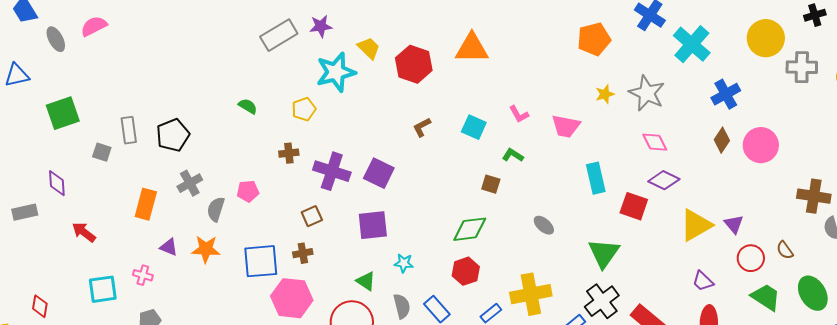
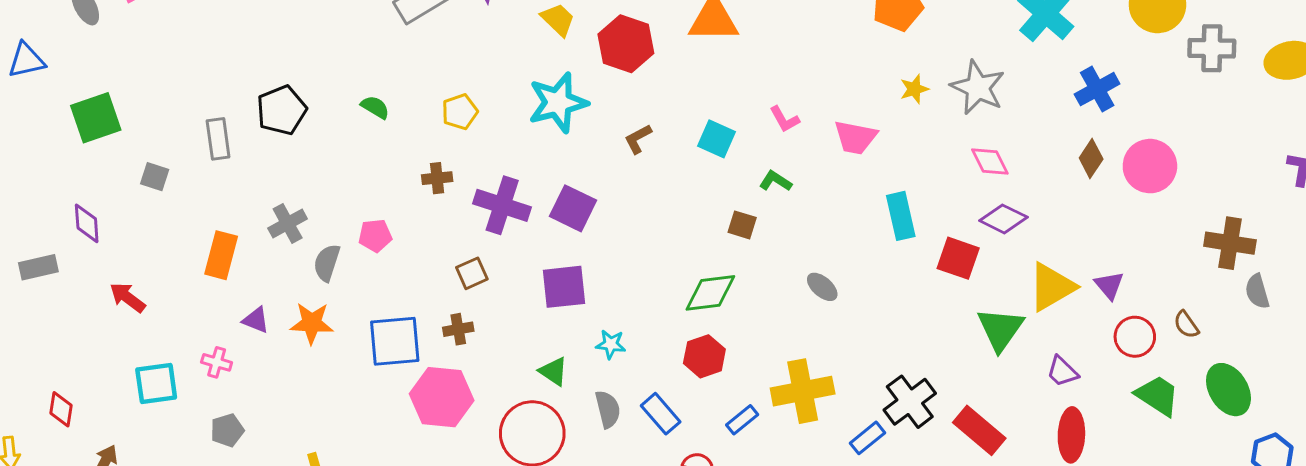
cyan star: (336, 72) -> (558, 103), moved
gray rectangle: (129, 130) -> (218, 139), moved
black pentagon: (173, 135) -> (282, 110), moved
green triangle: (604, 253) -> (1000, 329), moved

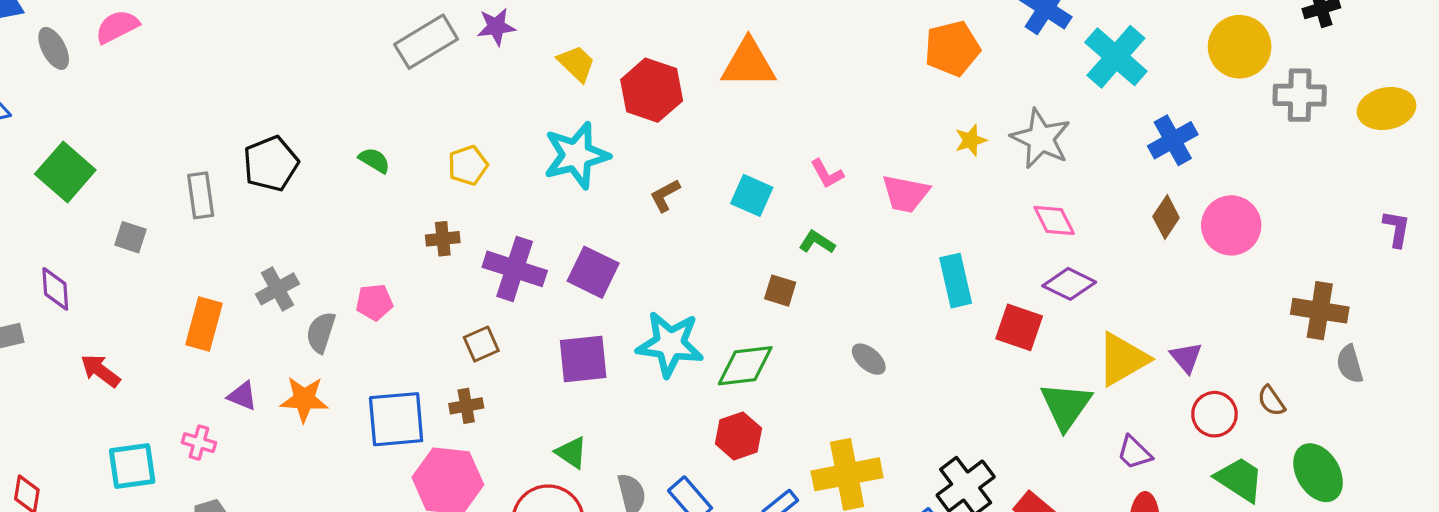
green square: (96, 118) -> (65, 172), turned -30
cyan star: (611, 344) -> (670, 344), moved, size x2.0

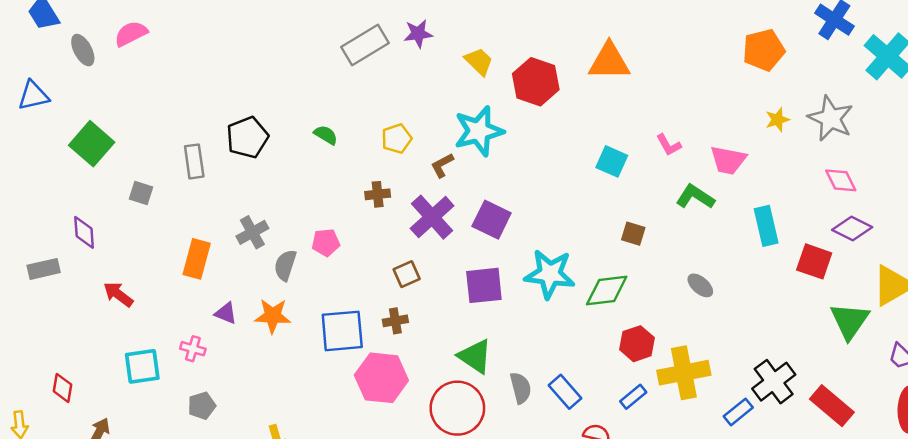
brown L-shape: (665, 195) -> (442, 165), moved
green L-shape: (817, 242) -> (695, 197), moved, size x1.4
purple cross: (515, 269) -> (432, 217), turned 30
red hexagon: (738, 436) -> (637, 344), moved
green triangle: (571, 453) -> (475, 356), size x1.4

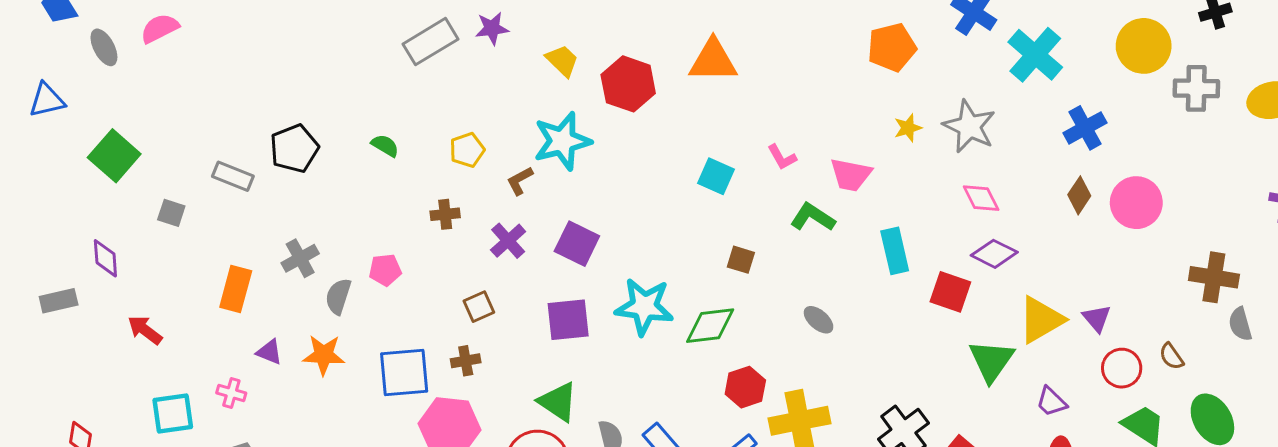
gray rectangle: (194, 161) -> (233, 176), turned -60
purple cross: (432, 217) -> (508, 241), size x0.7

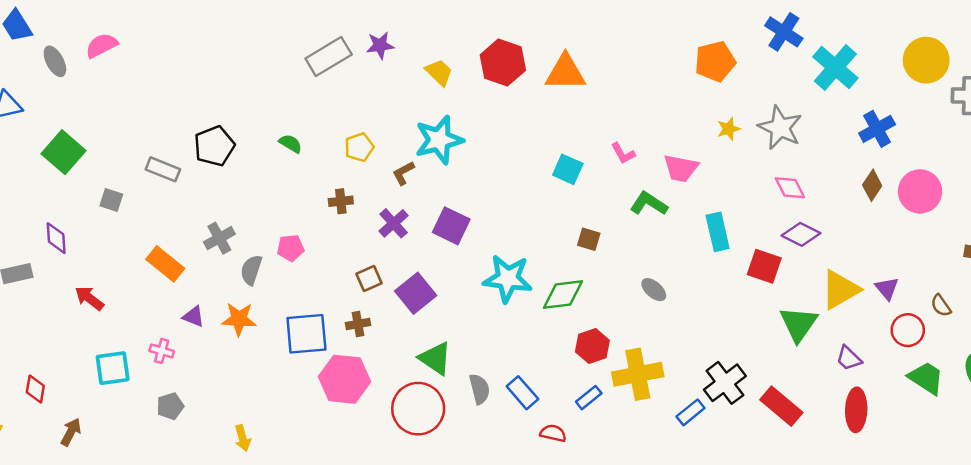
red hexagon: (628, 84) -> (503, 63), moved
orange rectangle: (236, 289) -> (165, 264), turned -66
purple square: (568, 320) -> (416, 293), moved, turned -33
brown semicircle: (1171, 356) -> (941, 306), moved

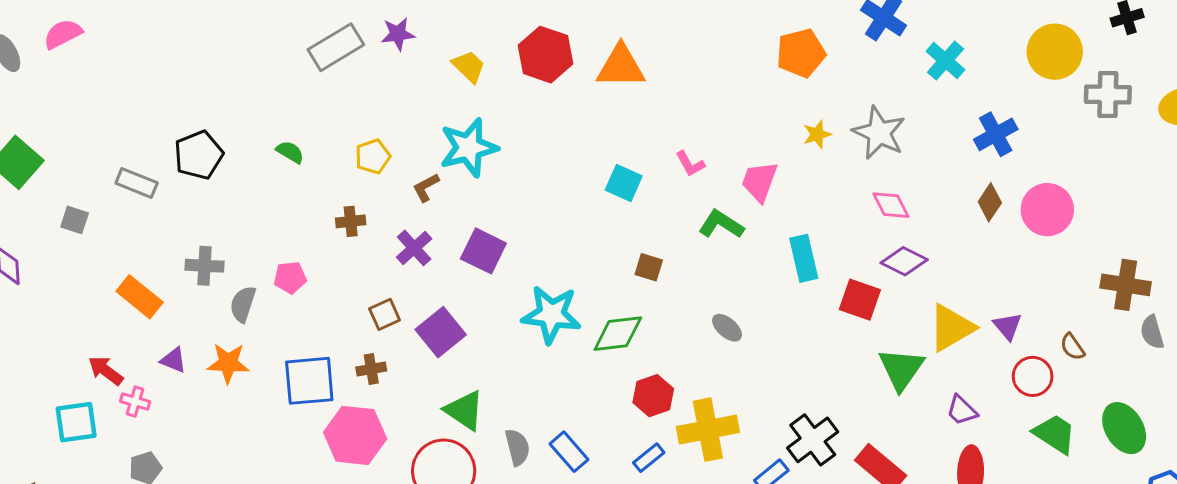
cyan cross: (835, 67) -> (945, 61), size x0.7
pink trapezoid: (681, 168) -> (760, 182), turned 99
gray cross: (219, 238) -> (204, 266), turned 32
red arrow: (89, 298) -> (106, 370), moved

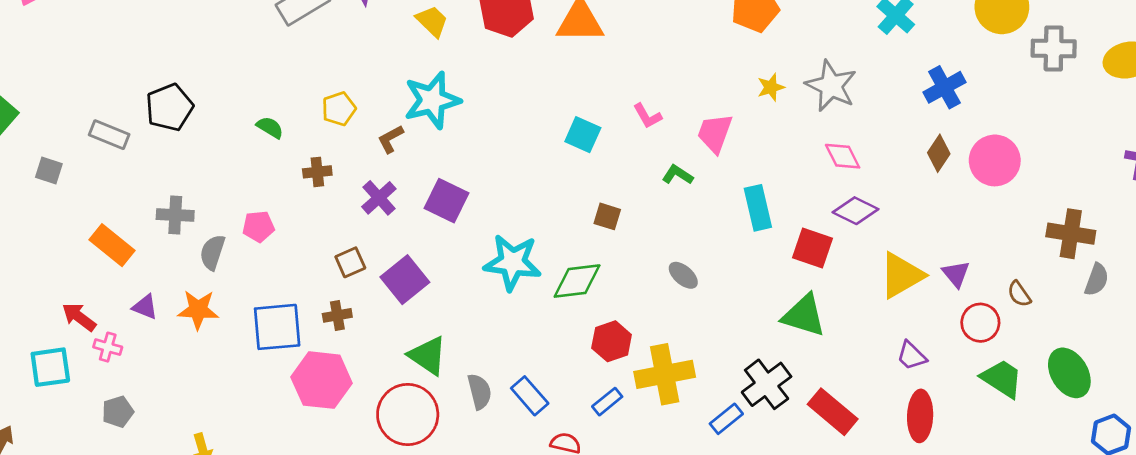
green semicircle: (290, 152) -> (270, 127), moved
green L-shape: (721, 224) -> (678, 175), size x0.7
gray semicircle: (1152, 332) -> (1097, 280), turned -144
green triangle: (901, 369) -> (804, 315), moved, turned -48

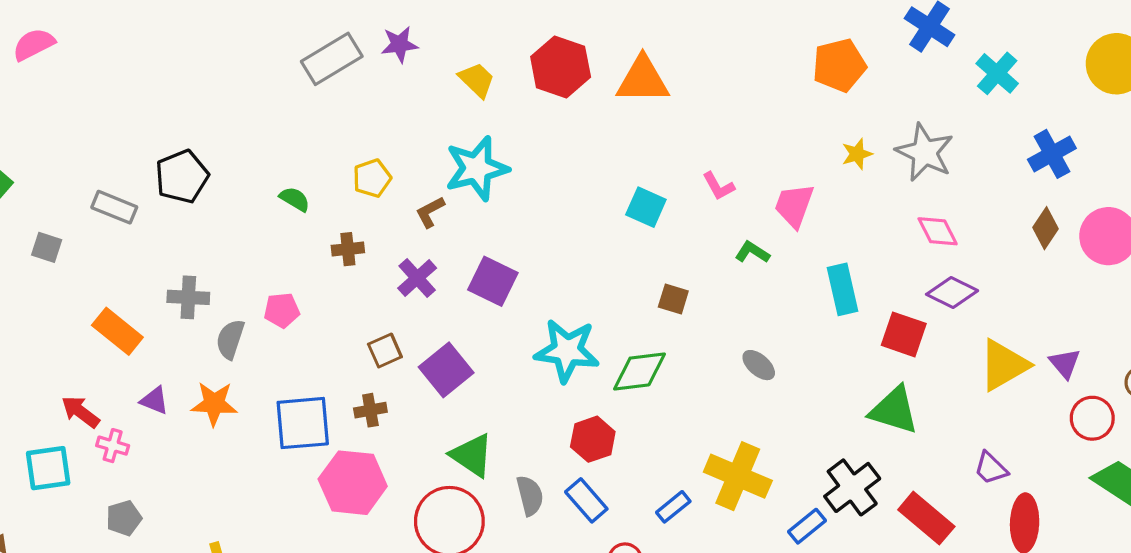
red hexagon: (612, 341) -> (593, 439), moved
purple trapezoid: (911, 356) -> (991, 468), moved
yellow cross: (665, 374) -> (738, 476), turned 34

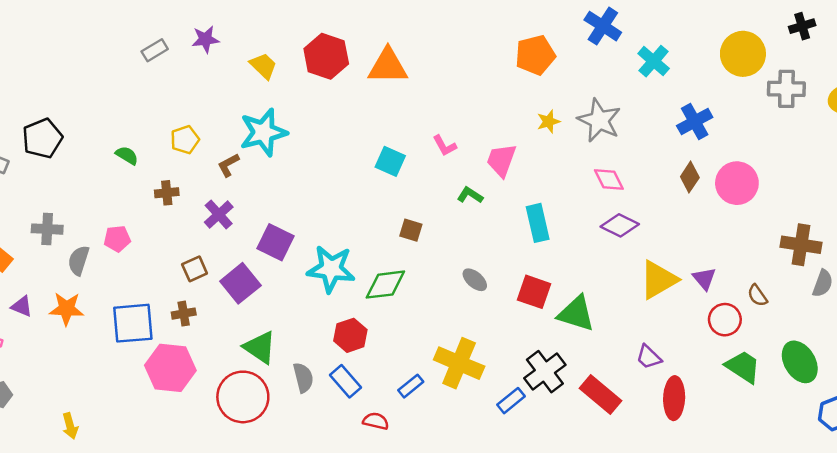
gray rectangle: (332, 59) -> (155, 50), size x0.6
purple square: (493, 281) -> (275, 242), moved
red square: (904, 334) -> (534, 292), moved

